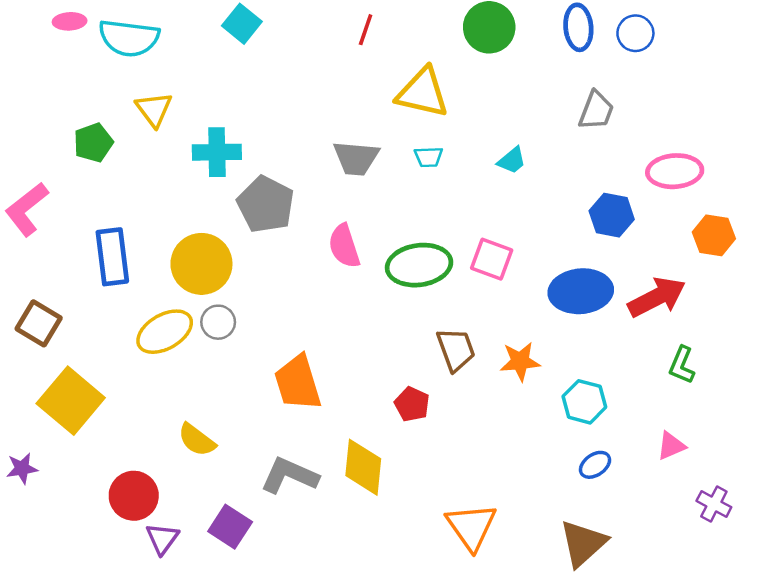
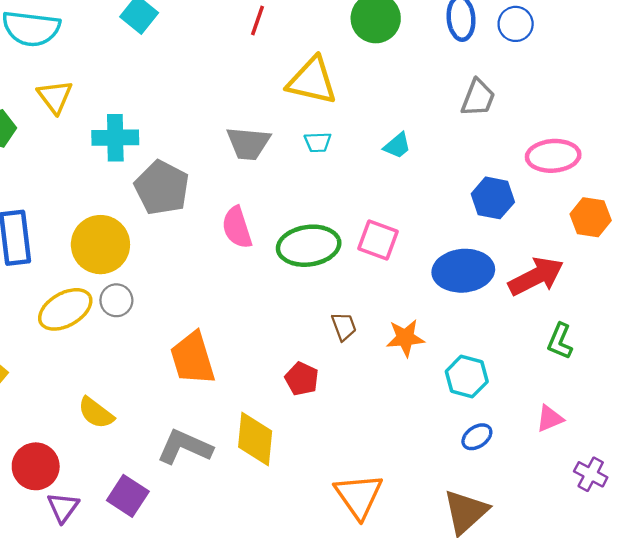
brown trapezoid: (456, 349) -> (344, 326), size x0.7

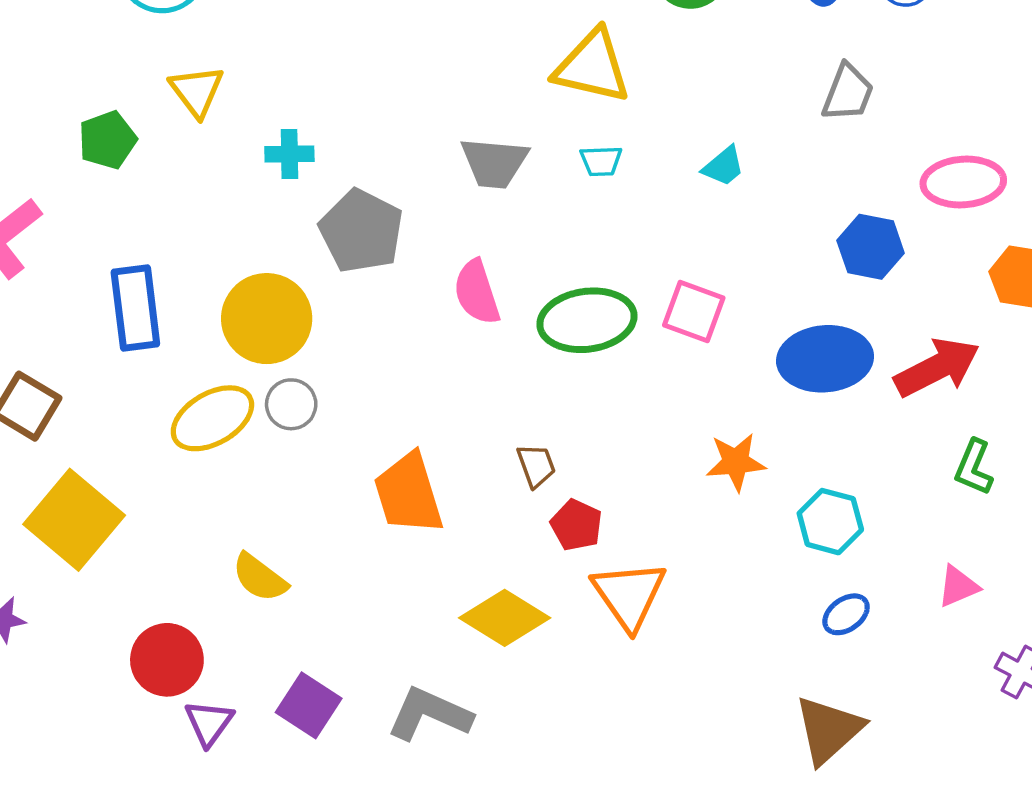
cyan cross: (115, 138) -> (289, 154), size x0.7
brown trapezoid: (344, 326) -> (536, 466), moved
yellow diamond: (255, 439) -> (505, 618), turned -64
gray L-shape: (185, 447) -> (429, 714), moved
orange triangle: (359, 496) -> (629, 595), moved

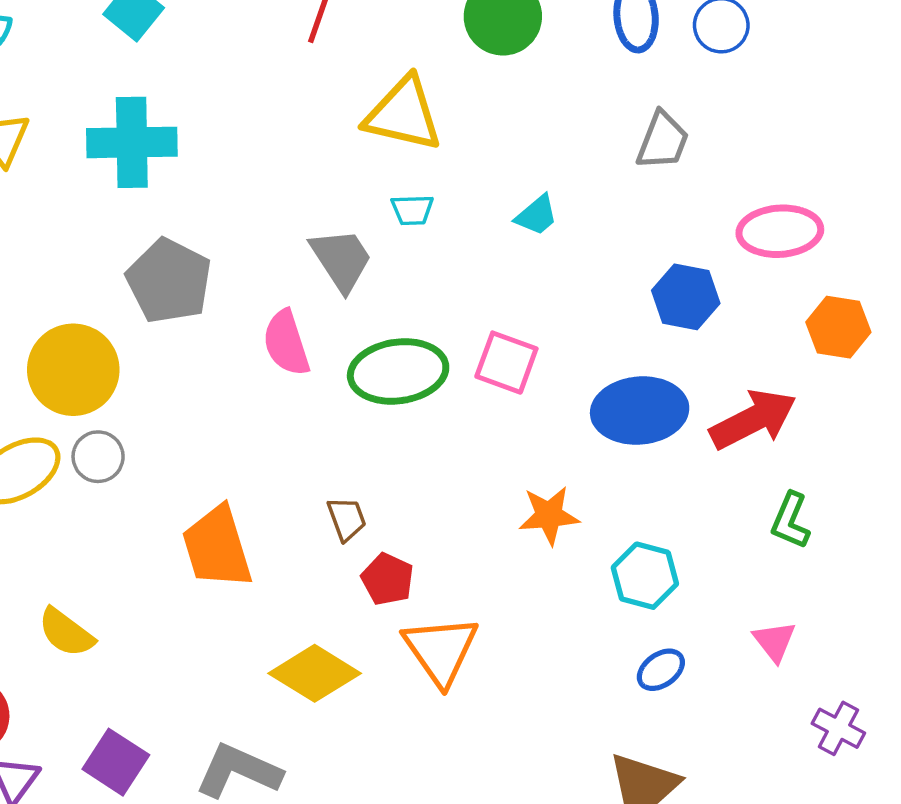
cyan cross: (289, 154) -> (132, 142), moved, size x1.8
gray trapezoid: (494, 163) -> (341, 260), moved, turned -128
pink triangle: (958, 586) -> (774, 641), turned -45

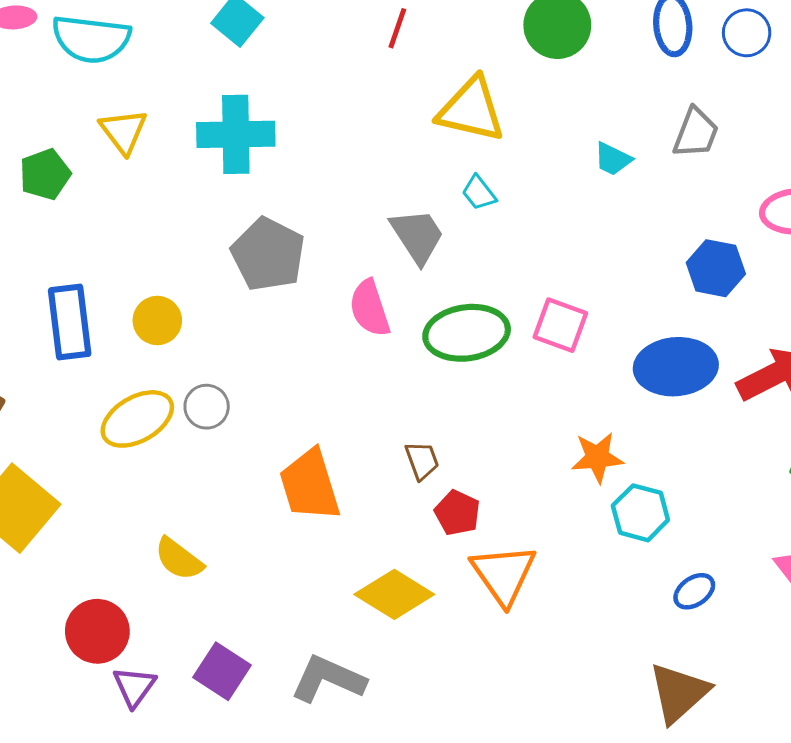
cyan trapezoid: (412, 210) -> (479, 193), turned 54
cyan trapezoid: (537, 215) -> (613, 159), moved, turned 66
yellow circle: (73, 370) -> (157, 320), moved, size x0.6
cyan hexagon: (645, 576) -> (640, 513), moved

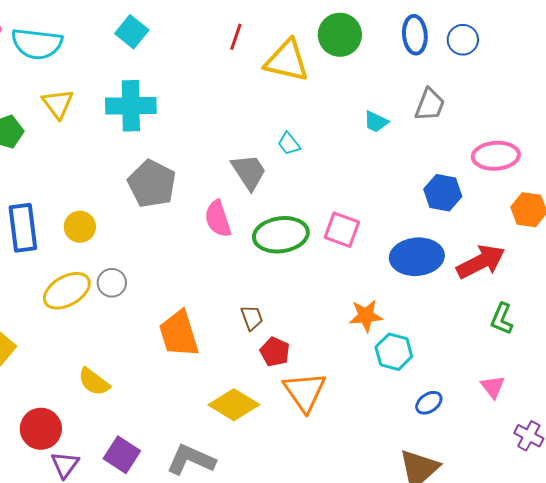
yellow triangle: (471, 110) -> (287, 61), moved

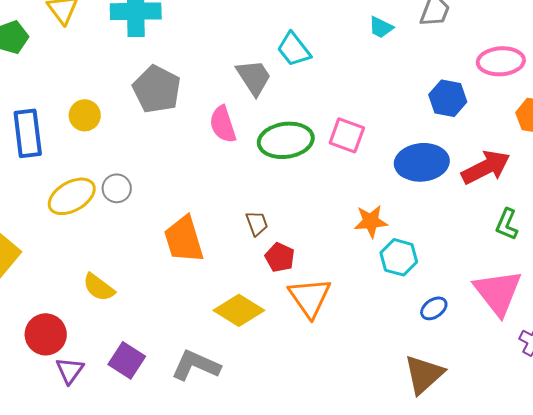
cyan trapezoid: (289, 144) -> (294, 49), size x1.5
yellow circle: (80, 227) -> (85, 115), moved
pink triangle: (493, 387) -> (498, 292), size x2.0

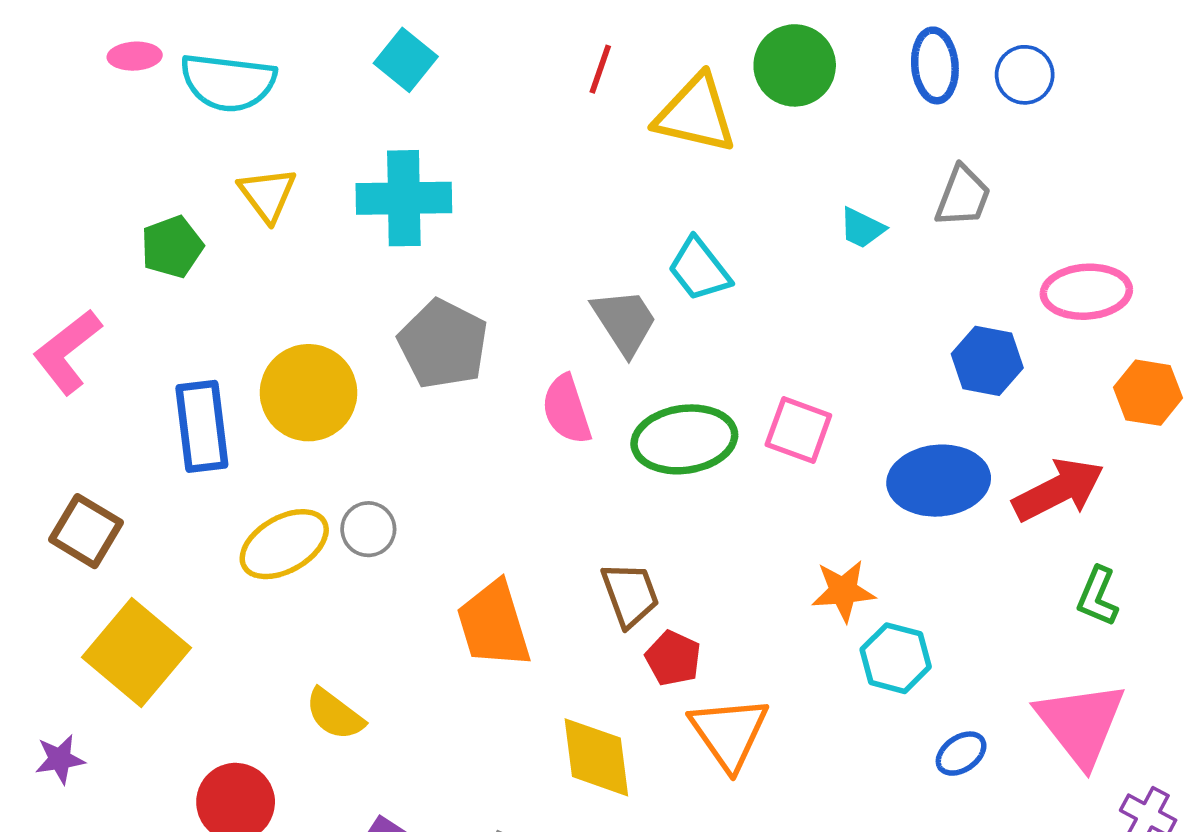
yellow circle: (85, 115) -> (309, 393), size x1.6
brown trapezoid: (257, 223) -> (630, 595), size x1.4
yellow diamond: (239, 310) -> (596, 757), turned 51

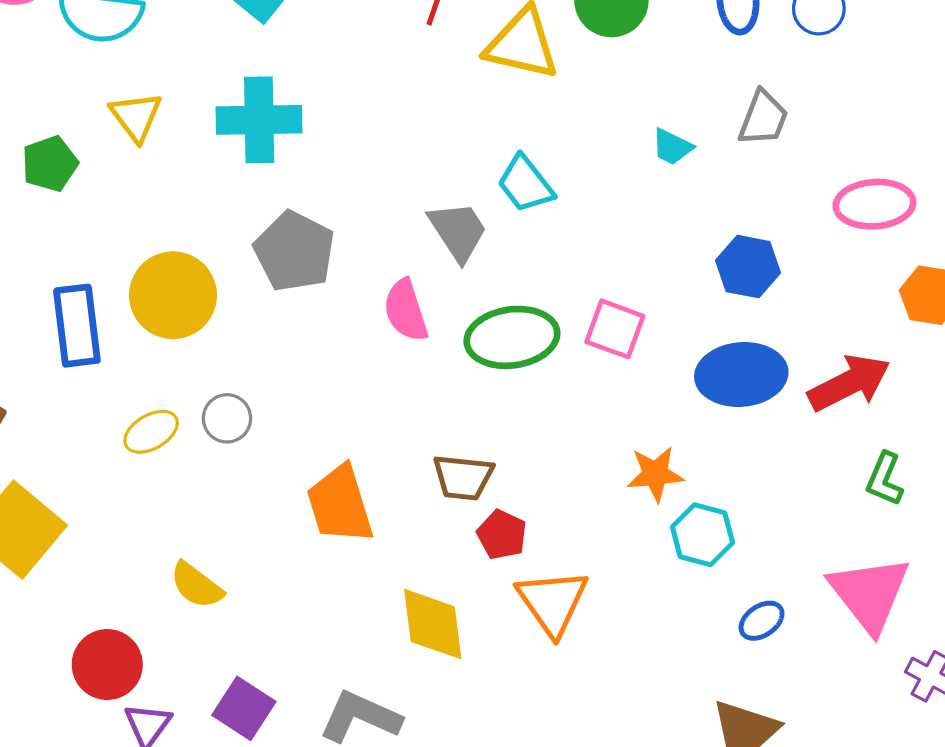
blue hexagon: (987, 361) -> (748, 267), moved
yellow ellipse: (284, 544) -> (151, 432), size x0.7
brown trapezoid: (630, 595) -> (463, 477), turned 116

